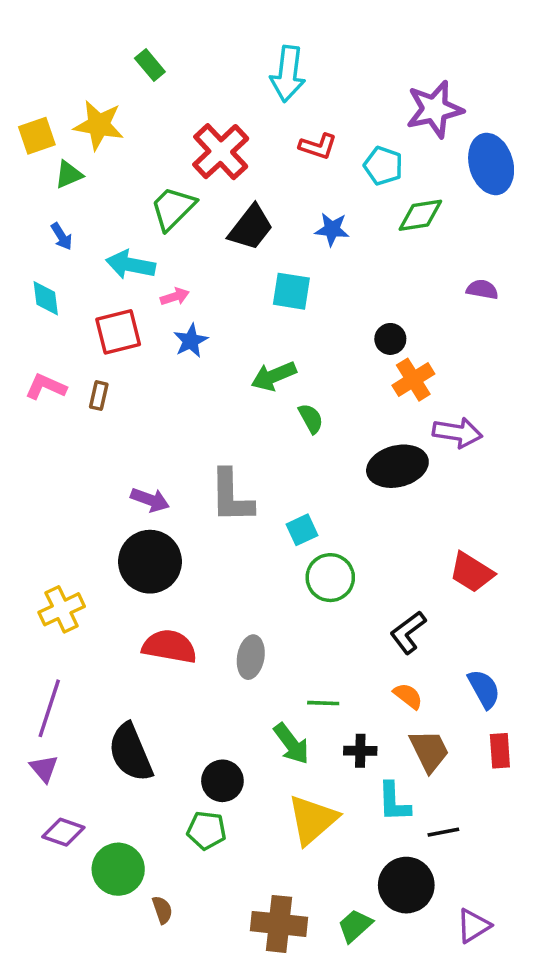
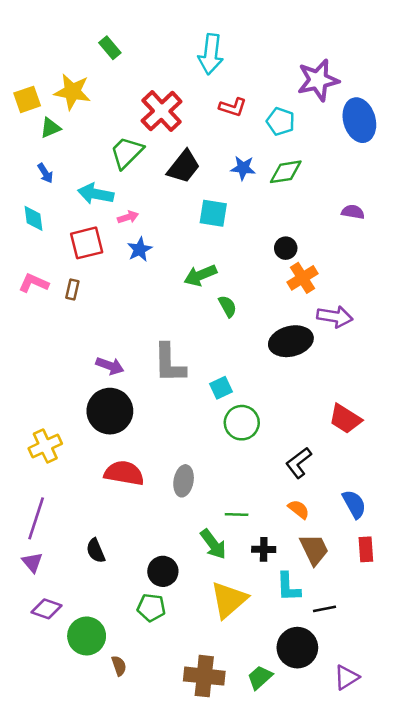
green diamond: (420, 215) -> (286, 172), moved
black semicircle: (131, 753) -> (96, 551), size x0.6

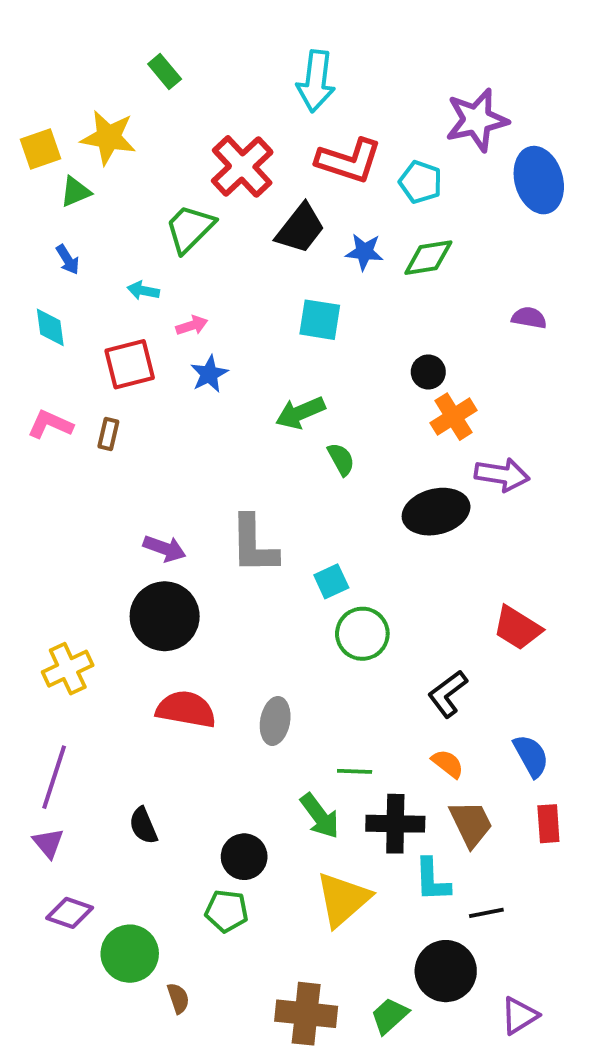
red L-shape: (233, 107) -> (349, 161), size x1.6
black trapezoid: (184, 167) -> (300, 229), moved
cyan arrow: (96, 194) -> (143, 291), size x0.6
black cross: (264, 549) -> (395, 824), size x1.6

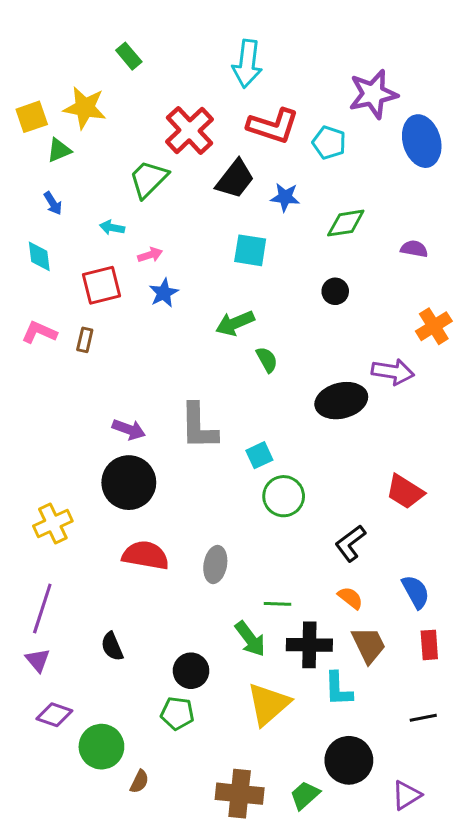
green diamond: (428, 258) -> (346, 223), moved
orange cross: (453, 417) -> (434, 326), moved
black line: (486, 913) -> (423, 718), moved
brown semicircle: (178, 998) -> (139, 782), turned 45

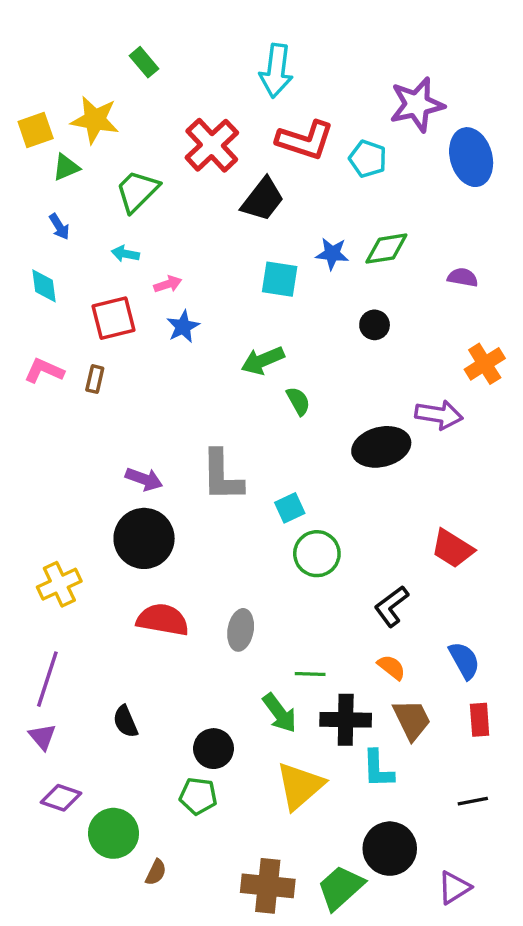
green trapezoid: (149, 179) -> (137, 191), moved
blue star: (285, 197) -> (332, 254), moved
green trapezoid: (305, 795) -> (341, 888), size x1.4

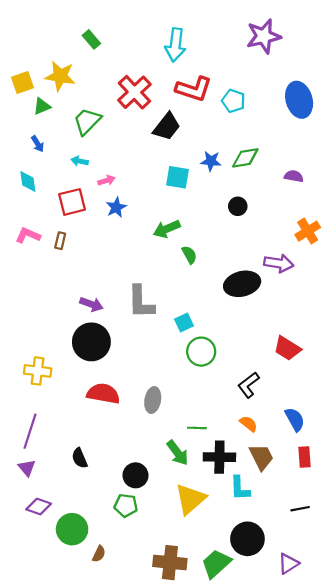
purple star: (417, 105) -> (264, 36), moved
yellow cross: (59, 584) -> (38, 371), turned 32

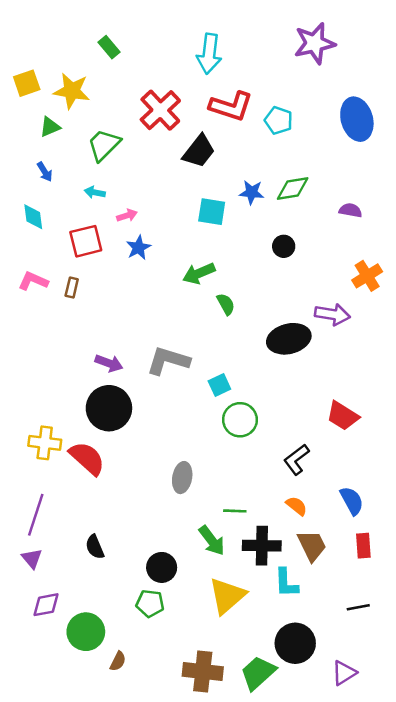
yellow square: (23, 83) -> (27, 83), moved
gray L-shape: (141, 302) -> (168, 361), turned 108
red semicircle: (103, 394) -> (87, 458), moved, turned 32
purple diamond: (39, 507) -> (46, 605), turned -30

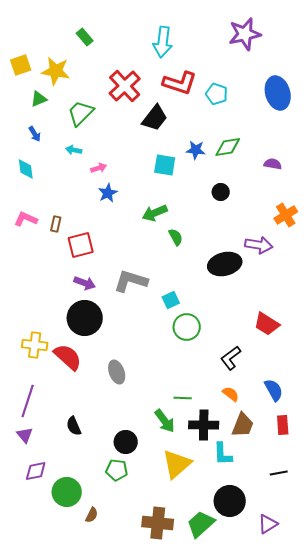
red square: (86, 241) -> (81, 245), moved
gray ellipse: (182, 478) -> (117, 372), moved, turned -30
brown trapezoid: (312, 546) -> (243, 425), turned 48

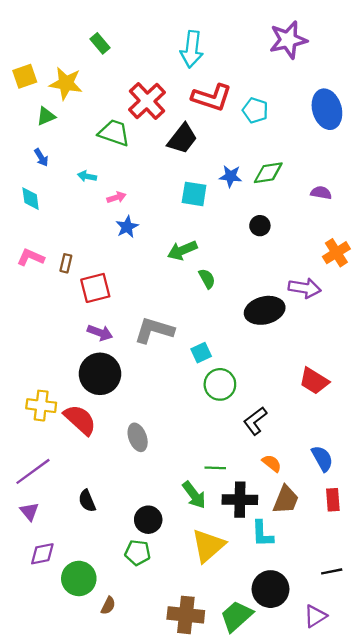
green trapezoid: (81, 113) -> (114, 133), moved, turned 64
black L-shape: (231, 358) -> (255, 421), moved
purple line: (28, 401) -> (33, 471), turned 36
black line: (279, 473) -> (332, 571), moved

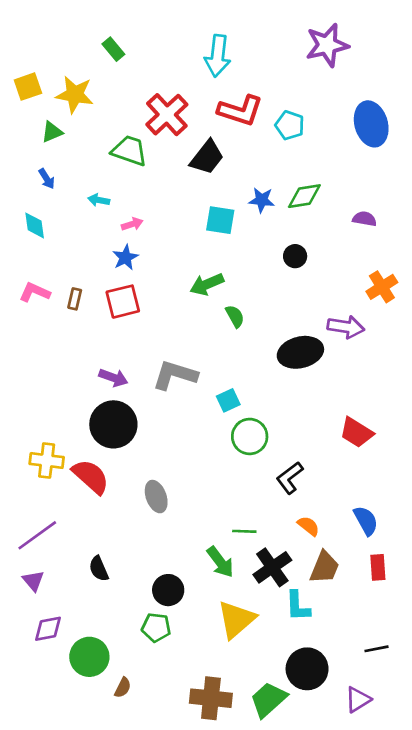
blue star: (127, 227) -> (125, 257), moved
red square: (95, 288) -> (123, 302), moved
black cross: (240, 500) -> (272, 567), turned -36

